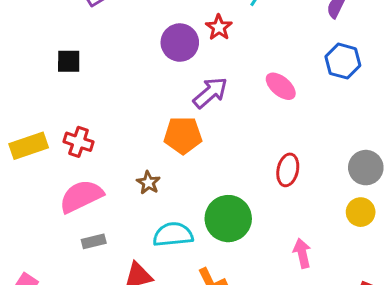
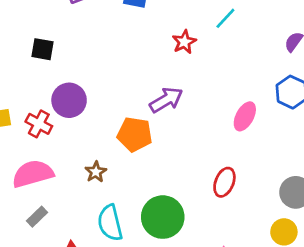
purple circle: (180, 43) -> (69, 100), moved
pink ellipse: (281, 86) -> (245, 116), moved, turned 68
cyan semicircle: (173, 235) -> (110, 223), turned -108
gray rectangle: (94, 241) -> (37, 217), turned -40

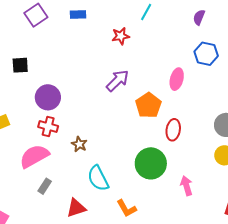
red star: (184, 42) -> (121, 36), turned 30
red cross: (39, 124) -> (48, 126), moved
orange pentagon: (135, 134) -> (148, 105), moved, turned -30
green circle: (163, 217) -> (151, 163), moved

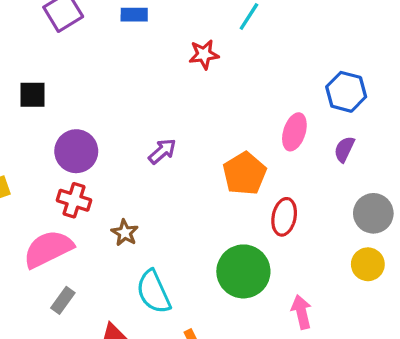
purple semicircle: (199, 17) -> (344, 149), moved
purple arrow: (117, 81) -> (162, 151), moved, size x0.7

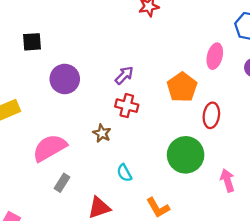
red cross: (74, 200) -> (127, 106), moved
cyan semicircle: (154, 292) -> (124, 173), size x0.6

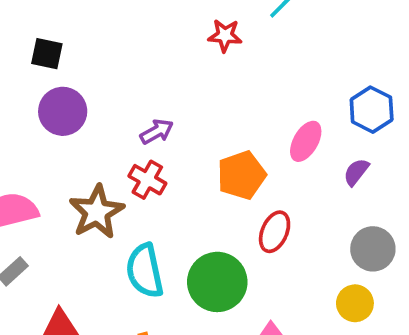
black square: (32, 42) -> (47, 54), moved
brown star: (102, 133) -> (97, 212), size x1.8
cyan semicircle: (124, 173) -> (145, 271), moved, size x1.8

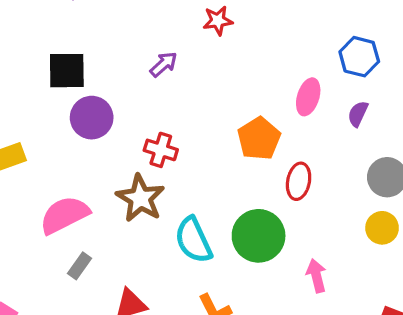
black square: (47, 54) -> (67, 71), size x1.4
purple arrow: (157, 132) -> (164, 64), moved
red cross: (147, 180) -> (161, 150), moved

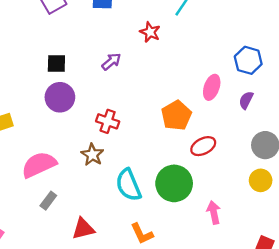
red star: (218, 21) -> (150, 32), turned 30
black square: (67, 71) -> (56, 63), moved, size x0.7
red ellipse: (299, 181) -> (203, 146), turned 50
brown star: (140, 198) -> (92, 155), size x0.7

